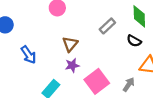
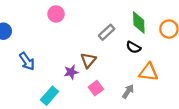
brown triangle: (70, 44) -> (88, 60), moved
pink square: (97, 81) -> (96, 88), size x0.6

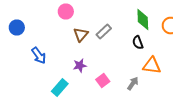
gray rectangle: (107, 32) -> (104, 32), moved
black semicircle: (133, 47) -> (138, 42), turned 40
brown triangle: (88, 60) -> (81, 34), moved

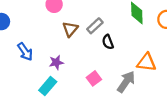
black semicircle: (138, 42) -> (108, 42), moved
purple star: (80, 66) -> (56, 62), moved
gray arrow: (133, 84) -> (126, 82), size x1.5

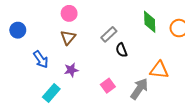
brown triangle: (70, 29) -> (68, 37), moved
cyan rectangle: (48, 86) -> (51, 93), moved

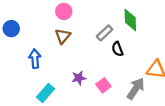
green diamond: (150, 22) -> (130, 20), moved
blue arrow: (41, 59) -> (35, 59), turned -150
purple star: (71, 70) -> (79, 78), moved

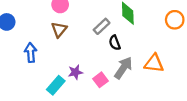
gray arrow: (136, 89) -> (123, 68), moved
cyan rectangle: (46, 93) -> (56, 85), moved

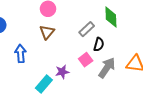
black semicircle: (115, 43) -> (99, 44), turned -144
pink square: (100, 80) -> (86, 60), moved

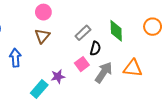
green diamond: (111, 17) -> (116, 31), moved

